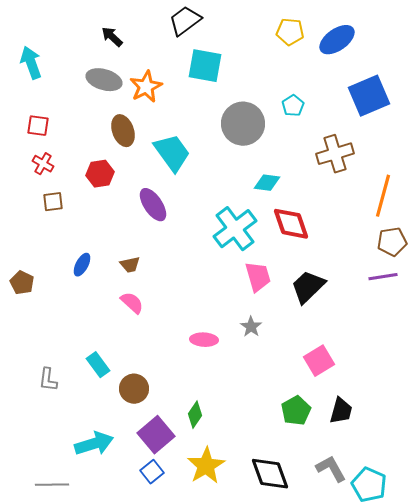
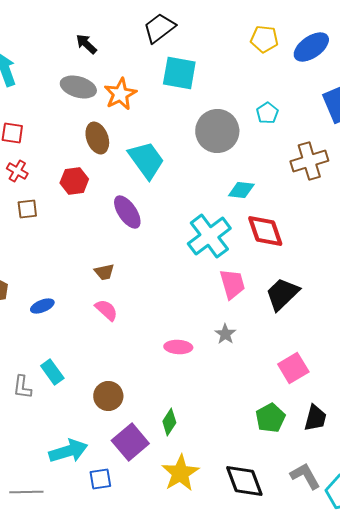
blue ellipse: (82, 265) -> (42, 306), moved, turned 40
cyan rectangle: (98, 365) -> (52, 372), moved
blue square: (152, 472) -> (100, 479), moved, turned 30

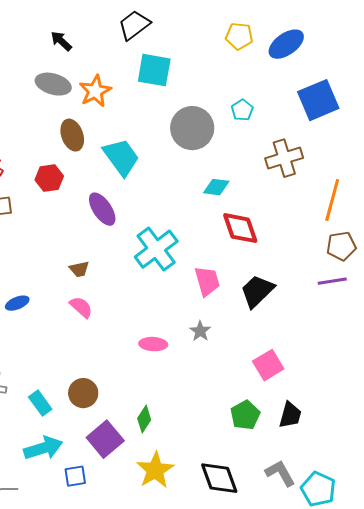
cyan cross: (209, 236) -> (156, 249), moved
cyan rectangle: (52, 372) -> (40, 403), moved

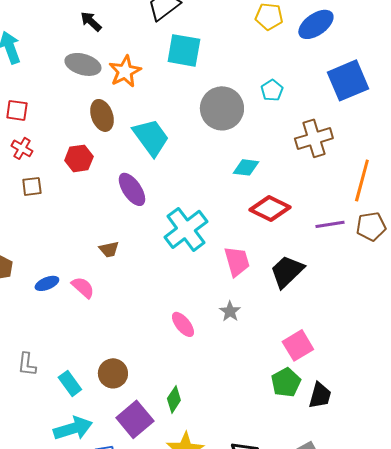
red diamond: (240, 228) -> (270, 208), turned -45
purple line: (332, 281) -> (330, 224), moved
pink semicircle: (81, 307) -> (83, 287), moved
pink ellipse: (153, 344) -> (183, 324), turned 48
green pentagon: (245, 415) -> (286, 382), moved

